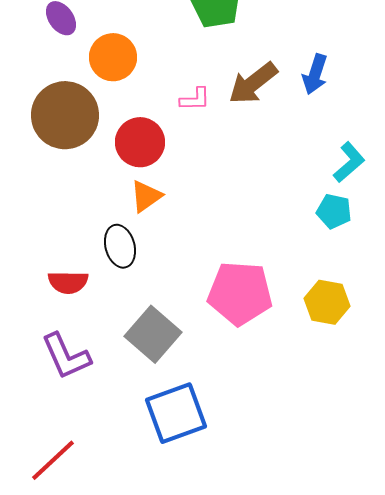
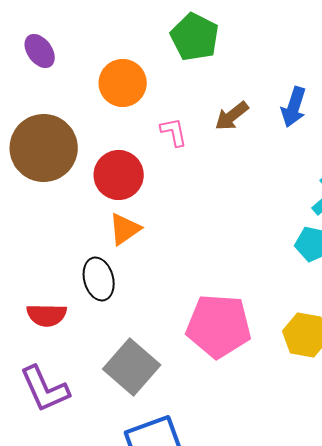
orange circle: (113, 57) -> (123, 83), moved
brown arrow: (253, 83) -> (232, 116), size x0.7
pink L-shape: (195, 99) -> (174, 132), turned -100

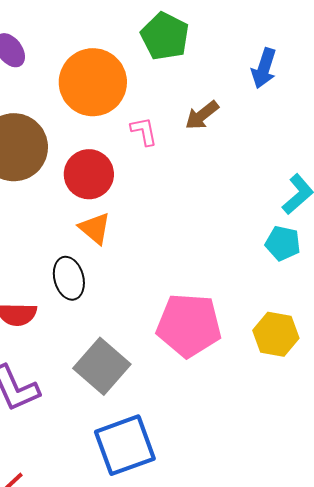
orange circle: (123, 83) -> (93, 82), size x1.4
blue arrow: (294, 107) -> (264, 68), moved
orange triangle: (125, 229) -> (95, 228), turned -45

